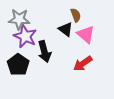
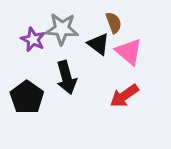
gray star: (19, 19) -> (62, 29), moved
purple star: (25, 36) -> (33, 39), moved, size x0.7

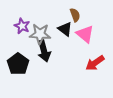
gray star: (62, 29) -> (40, 34), moved
red arrow: (124, 96) -> (95, 63), moved

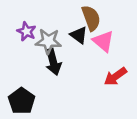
brown semicircle: (75, 15) -> (91, 18), size x1.5
black pentagon: (18, 64) -> (22, 101), moved

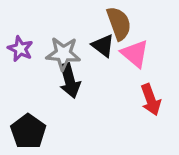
purple star: (26, 31) -> (20, 49), moved
red arrow: (115, 77) -> (151, 100), turned -75

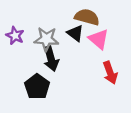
brown semicircle: (119, 23) -> (87, 17), turned -55
black pentagon: (28, 132) -> (37, 87), moved

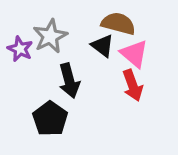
gray star: (46, 39) -> (50, 36), moved, turned -30
red arrow: (110, 73) -> (133, 85), moved

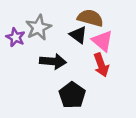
black arrow: (69, 81) -> (53, 61), turned -70
black pentagon: (50, 119) -> (72, 95), moved

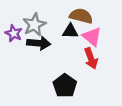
black triangle: (78, 35) -> (70, 31), turned -35
black arrow: (53, 61) -> (39, 43), moved

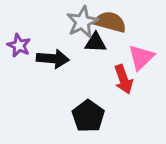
gray star: (34, 25) -> (82, 22), moved
pink triangle: (92, 37) -> (141, 57), moved, turned 36

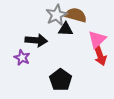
purple star: (19, 45) -> (22, 58), moved
red arrow: (123, 79) -> (100, 56), moved

